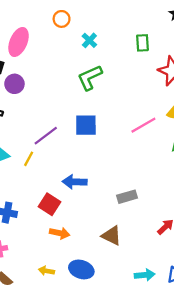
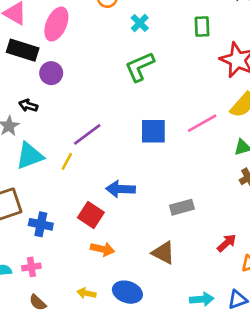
blue square: (86, 125) -> (153, 131), moved

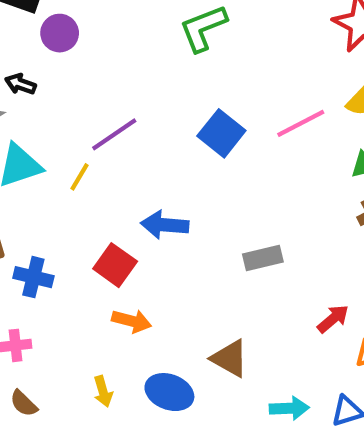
blue square: (153, 131) -> (221, 133), turned 36
brown triangle: (163, 253) -> (230, 358), moved
yellow arrow: (86, 293) -> (103, 391), turned -120

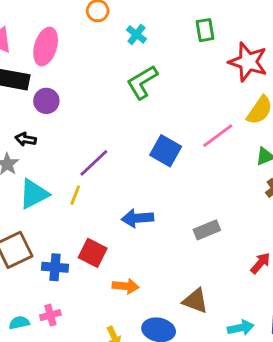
red square: (115, 265) -> (93, 253), moved

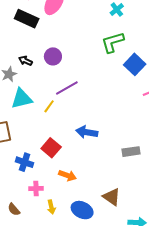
purple circle: (46, 101) -> (53, 56), moved
blue square: (166, 151) -> (135, 64), moved
blue cross: (55, 267) -> (24, 162), moved
pink cross: (50, 315) -> (36, 188), moved

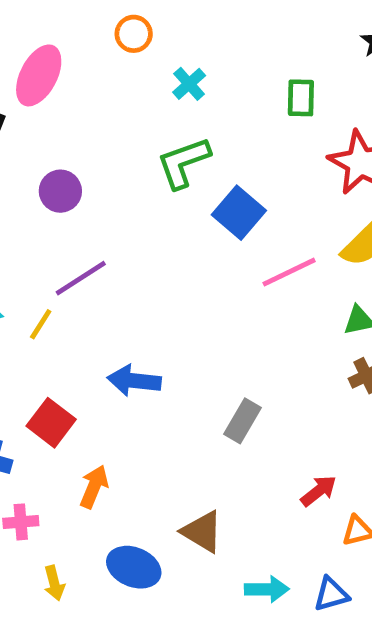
purple circle: (53, 56) -> (60, 191), moved
gray rectangle: (131, 152) -> (242, 421), turned -48
orange arrow: (67, 175) -> (94, 487), turned -84
yellow arrow: (51, 207) -> (54, 583), moved

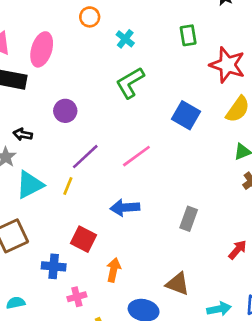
blue square: (239, 213) -> (186, 115), moved
pink line: (289, 272) -> (136, 156), moved

